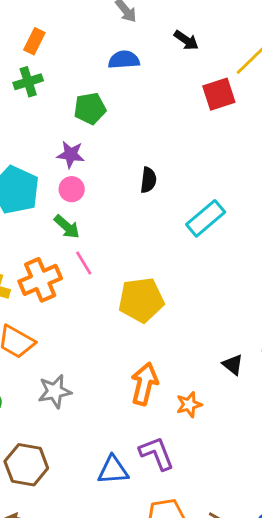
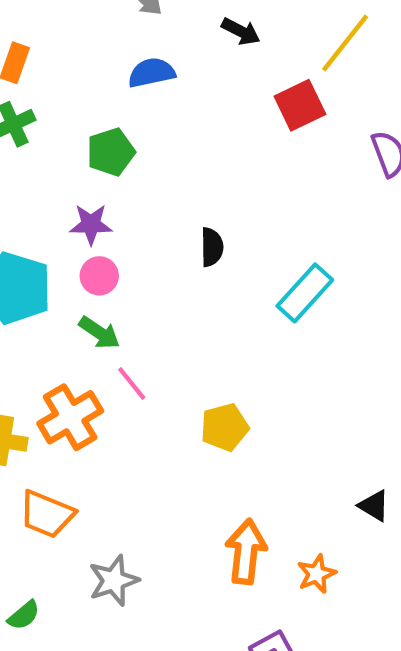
yellow pentagon: (141, 300) -> (225, 427), size x0.7

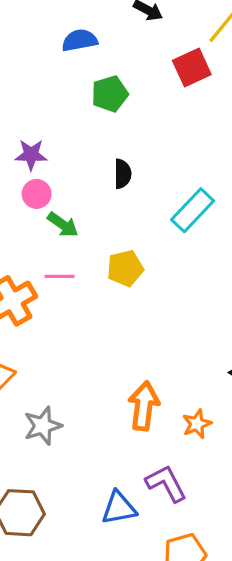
green pentagon: (111, 152) -> (110, 94), moved
green arrow: (99, 333) -> (63, 225), moved
pink line: (132, 384) -> (60, 276), turned -52
yellow pentagon: (225, 427) -> (125, 268), moved

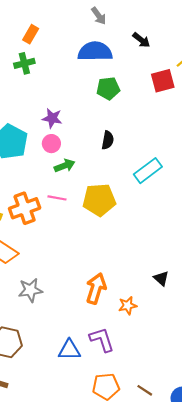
blue semicircle: (80, 40) -> (95, 52), size x1.5
green arrow: (63, 225) -> (65, 166), turned -66
yellow pentagon: (125, 268) -> (99, 200), size x1.4

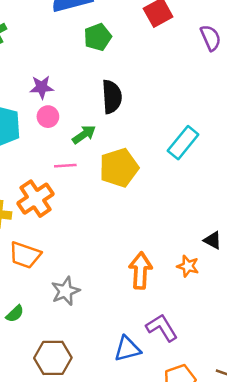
black semicircle: (108, 140) -> (112, 97), size x1.5
green arrow: (65, 166) -> (84, 134), moved
cyan rectangle: (148, 171) -> (183, 143), moved
pink line: (57, 198) -> (65, 166), moved
orange star: (128, 306) -> (188, 266), moved, turned -30

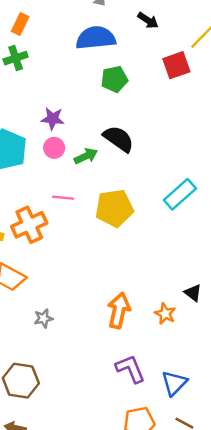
black semicircle: (112, 97) -> (119, 139), turned -60
green arrow: (84, 134) -> (86, 156), moved
gray star: (65, 291) -> (43, 318), size x0.7
blue triangle: (127, 349) -> (174, 383), moved, turned -40

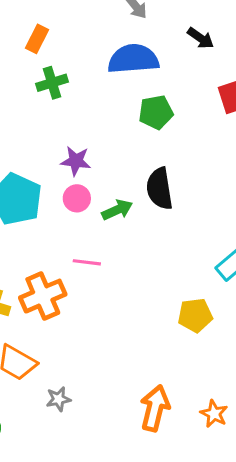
green cross: (16, 58) -> (52, 83), moved
black semicircle: (119, 139) -> (160, 189), turned -136
yellow pentagon: (114, 208) -> (195, 315), moved, size x0.7
gray star: (43, 318) -> (58, 399), moved

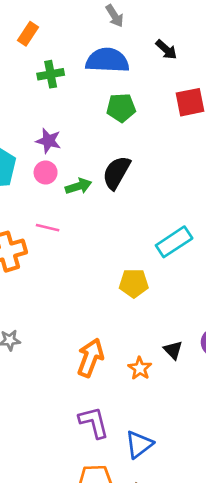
green cross: (52, 83) -> (51, 74), moved
black semicircle: (160, 189) -> (116, 173), turned 32

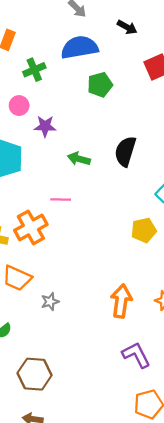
pink circle: (46, 173) -> (19, 106), moved
black semicircle: (116, 173) -> (125, 151), moved
green arrow: (78, 186) -> (79, 159), turned -135

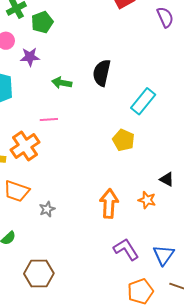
green pentagon: (100, 85) -> (42, 22), moved
yellow pentagon: (144, 230) -> (123, 140), turned -30

